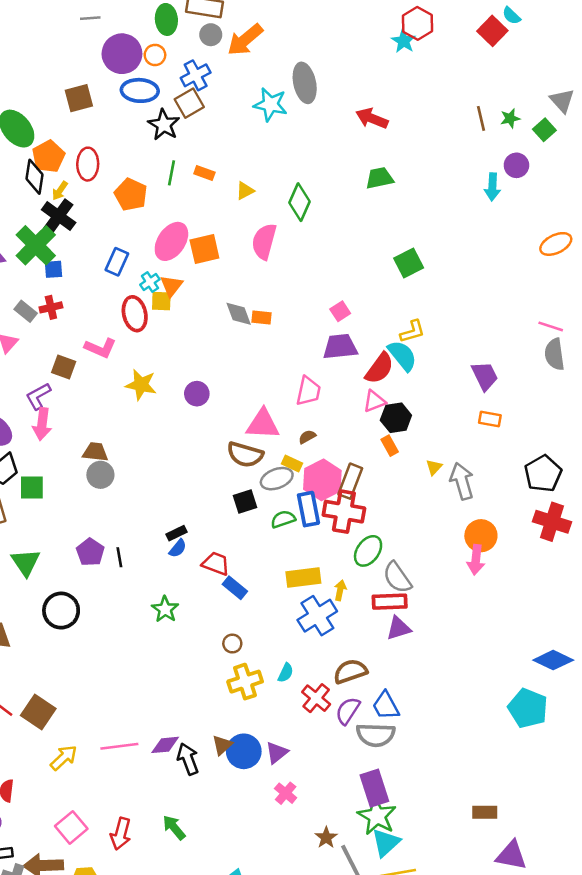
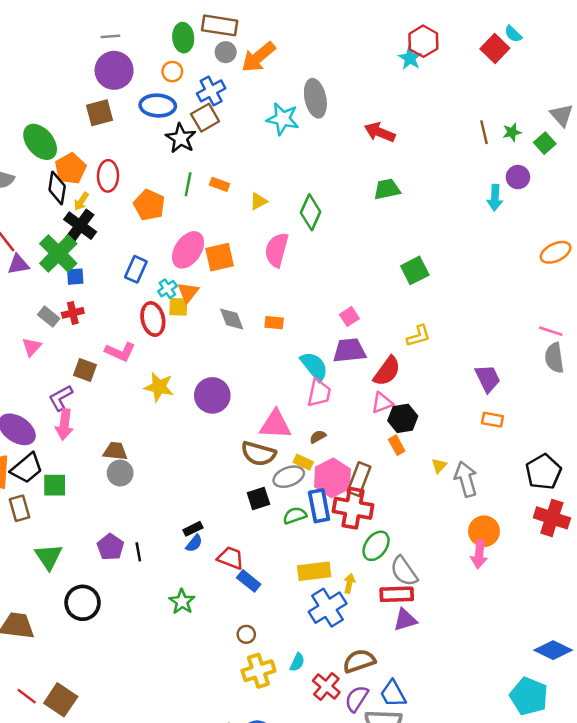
purple circle: (122, 54) -> (114, 70), moved
gray diamond: (239, 314) -> (232, 319), moved
cyan semicircle: (402, 356) -> (314, 366), moved
purple circle: (197, 394) -> (212, 395), size x1.5

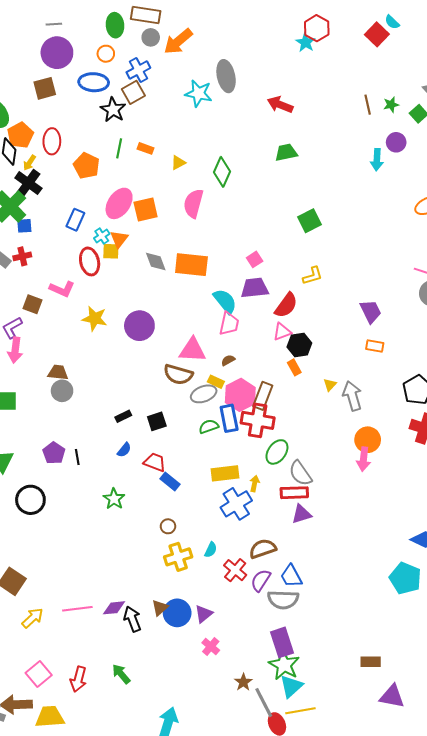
orange rectangle: (274, 323) -> (191, 265), size x2.0
black square: (258, 498) -> (157, 421), moved
black rectangle: (193, 529) -> (123, 416), moved

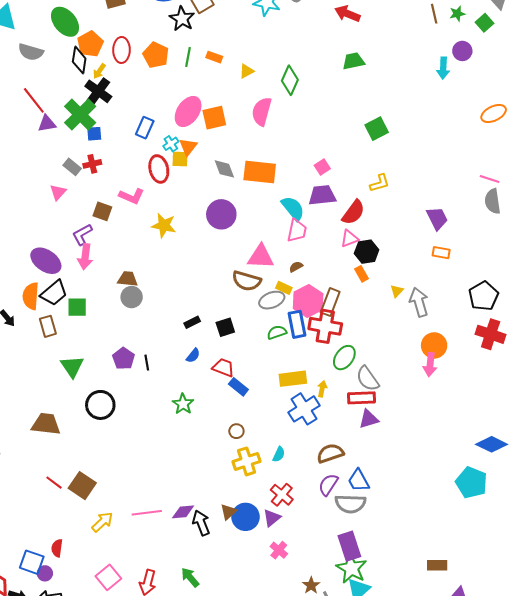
orange pentagon: (86, 166) -> (156, 55), moved
purple circle: (139, 326) -> (221, 214), moved
red cross: (235, 570) -> (282, 495), moved

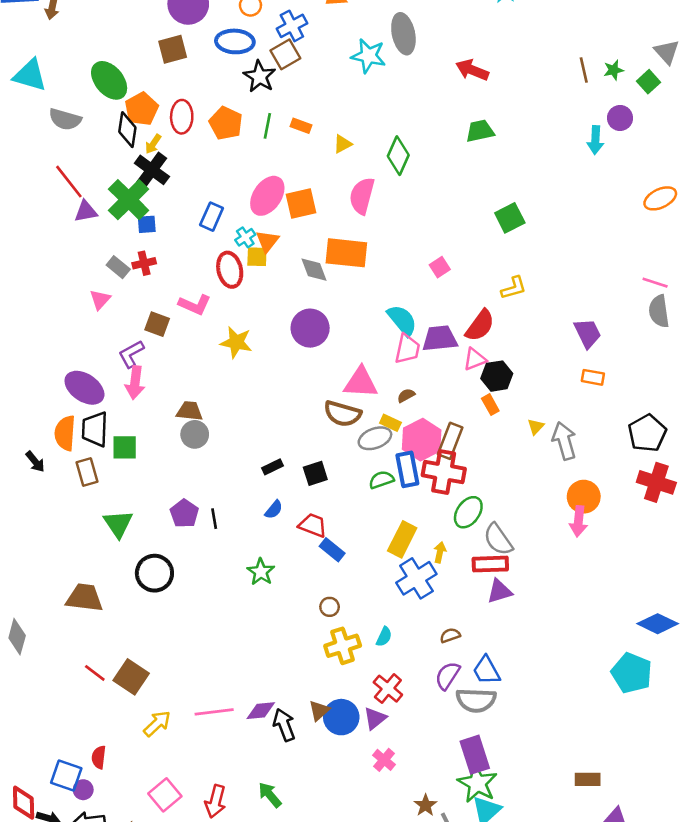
orange rectangle: (260, 172) -> (346, 253), moved
purple trapezoid: (322, 195) -> (440, 338), moved
black trapezoid: (54, 293) -> (95, 429), turned 132
yellow rectangle: (293, 379) -> (402, 539), turned -56
brown semicircle: (330, 453) -> (450, 635), size x0.6

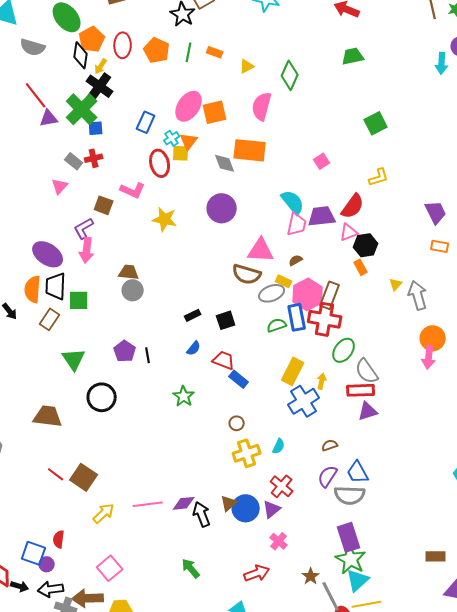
brown rectangle: (87, 472) -> (50, 319), turned 50
red arrow: (215, 801) -> (257, 573), moved, turned -125

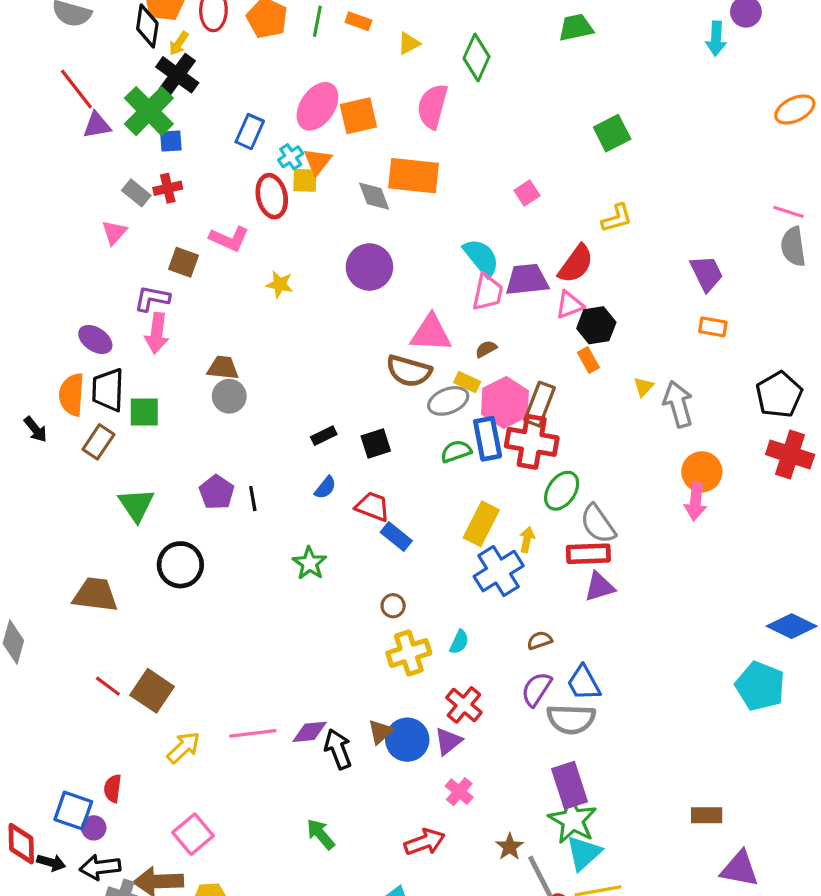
yellow star: (165, 219) -> (280, 284), size x0.7
purple L-shape: (84, 228) -> (152, 299), turned 40
purple ellipse: (48, 254) -> (95, 339), size x0.7

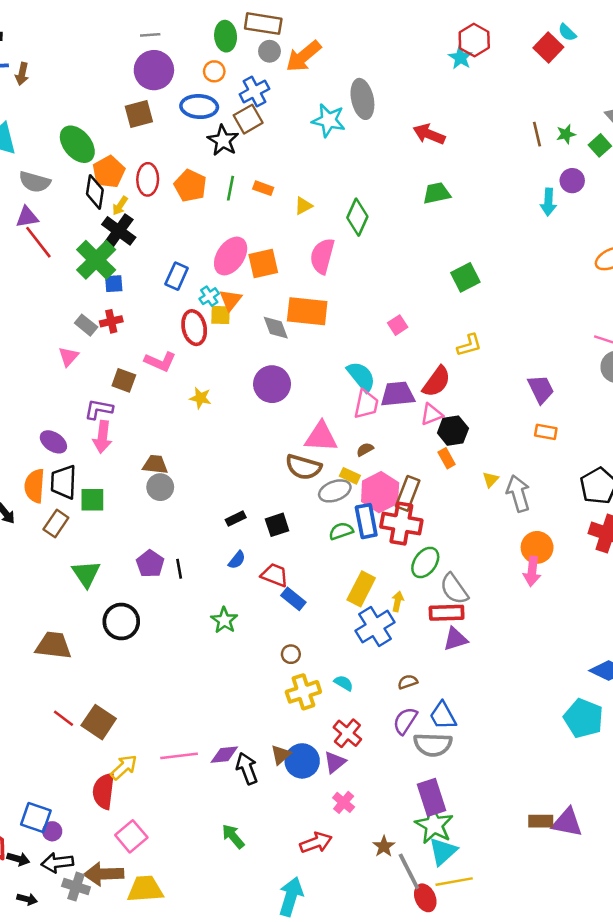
purple triangle: (97, 125) -> (27, 217), moved
cyan semicircle: (459, 642) -> (344, 683), turned -84
red semicircle: (113, 788) -> (104, 791), moved, size x1.6
purple triangle: (740, 869) -> (567, 822), moved

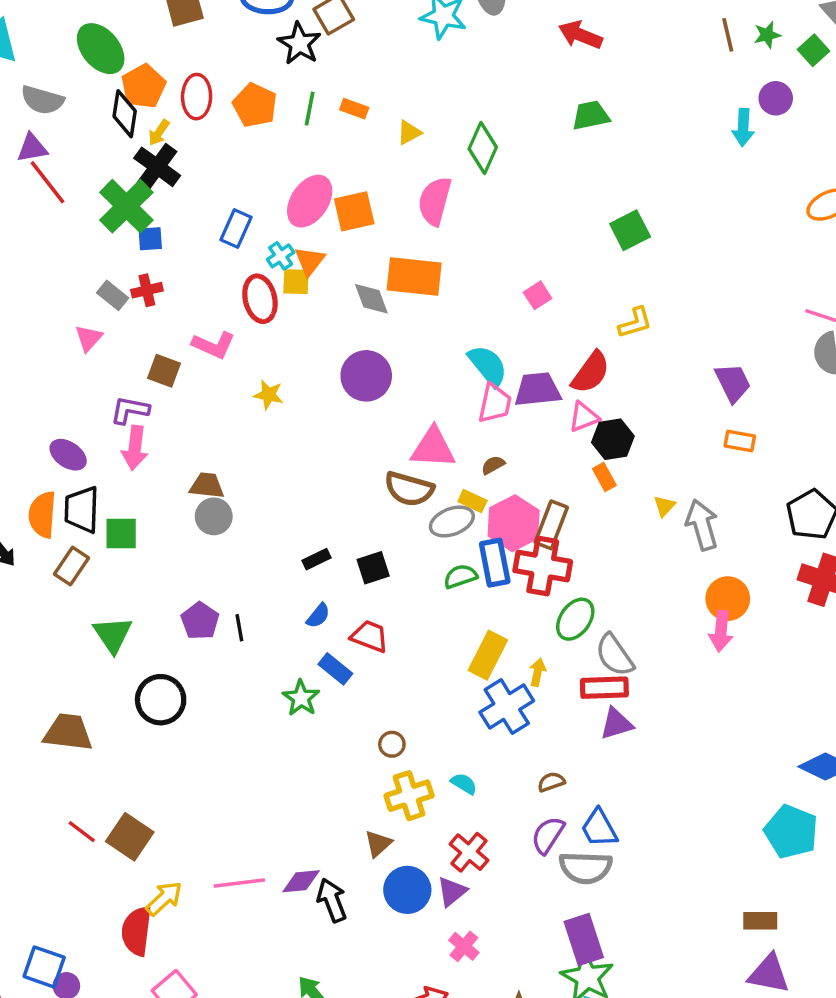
blue rectangle: (293, 599) -> (335, 669), moved
brown triangle: (281, 755) -> (378, 844), moved
brown rectangle: (541, 821) -> (760, 921), moved

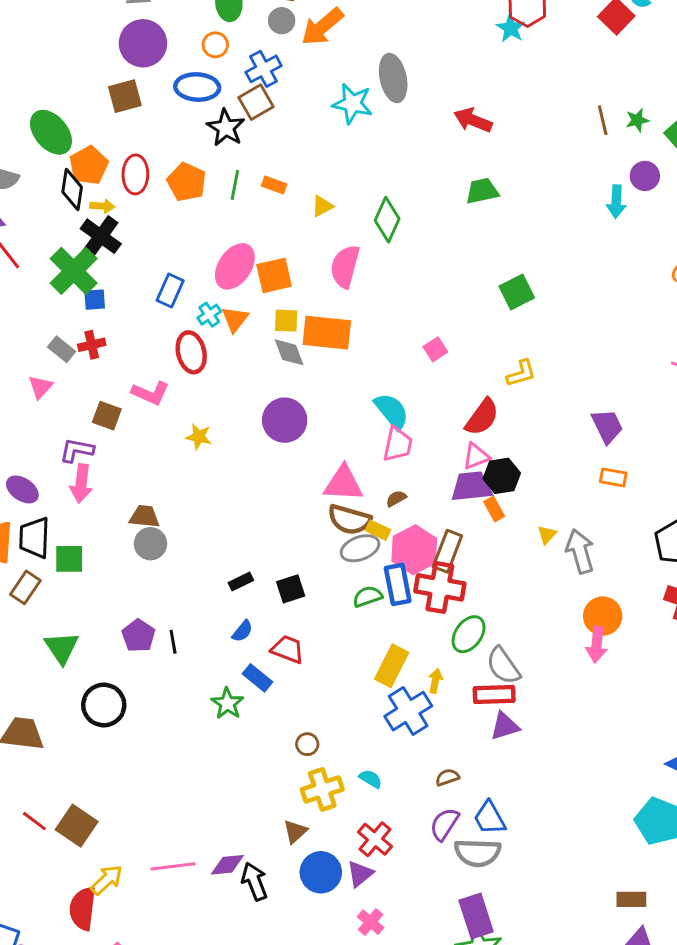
yellow arrow: (159, 133) -> (102, 206), turned -120
yellow square: (296, 282) -> (286, 321), moved
purple trapezoid: (538, 390) -> (472, 486), moved
brown semicircle: (409, 489) -> (349, 520), moved

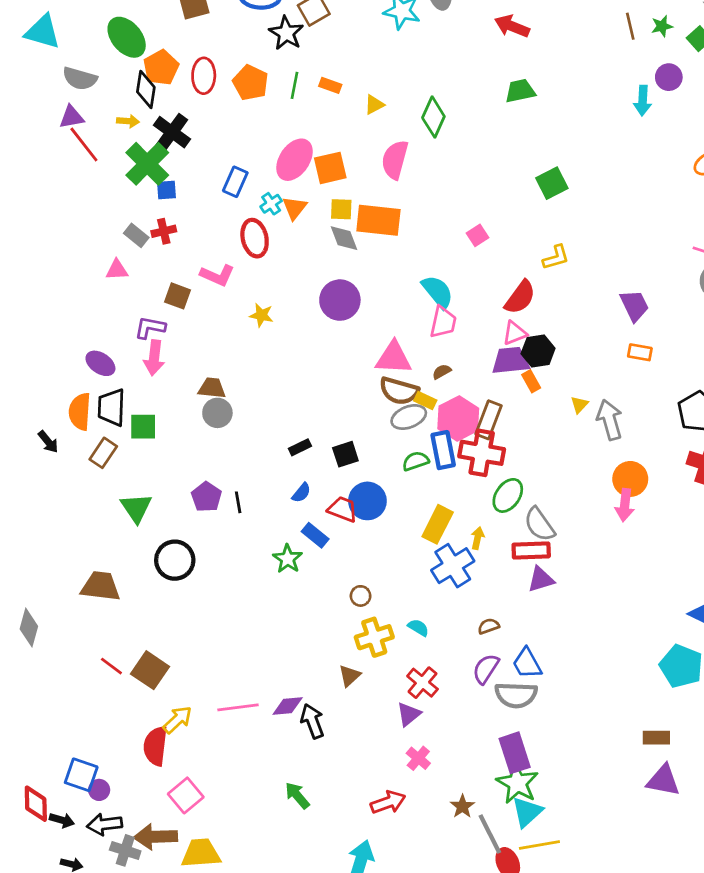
yellow arrow: (102, 206) -> (128, 121), moved
pink triangle: (40, 387) -> (117, 270), turned 45
blue circle: (321, 872) -> (367, 501), moved

